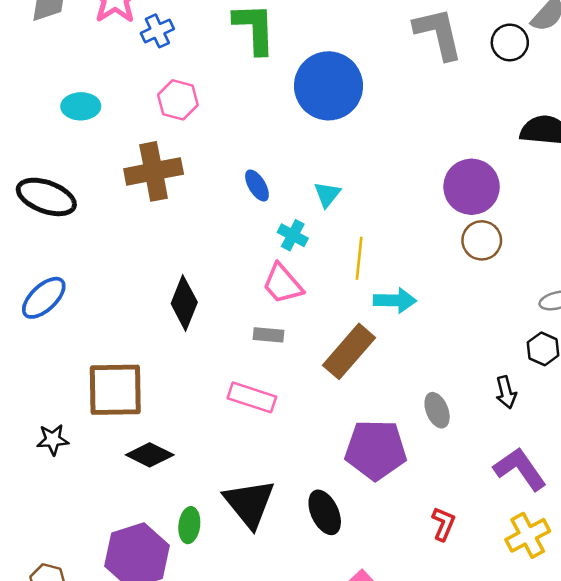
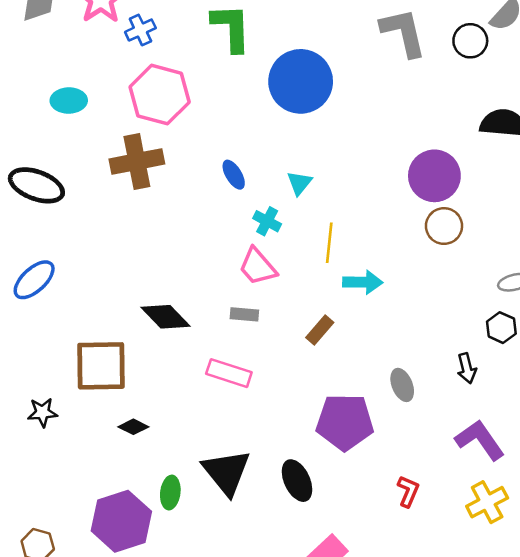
pink hexagon: (178, 100) -> (160, 95), size x1.6
black diamond: (184, 303) -> (166, 317), moved, turned -66
brown rectangle: (349, 351) -> (320, 330), size x0.6
black diamond: (150, 455) -> (133, 427), size x0.7

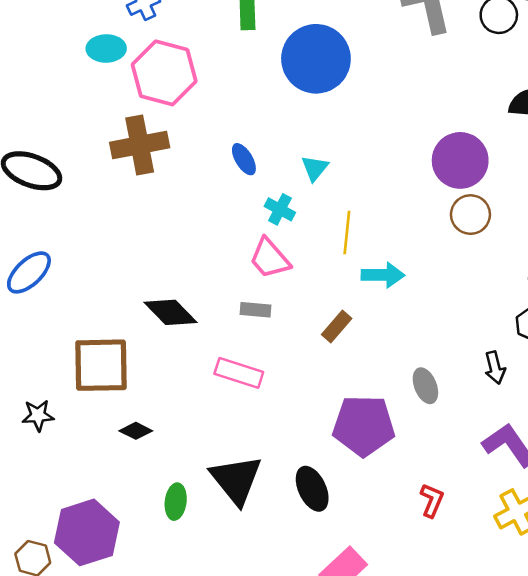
cyan ellipse: (69, 101) -> (106, 48), moved
purple hexagon: (121, 521) -> (87, 532), moved

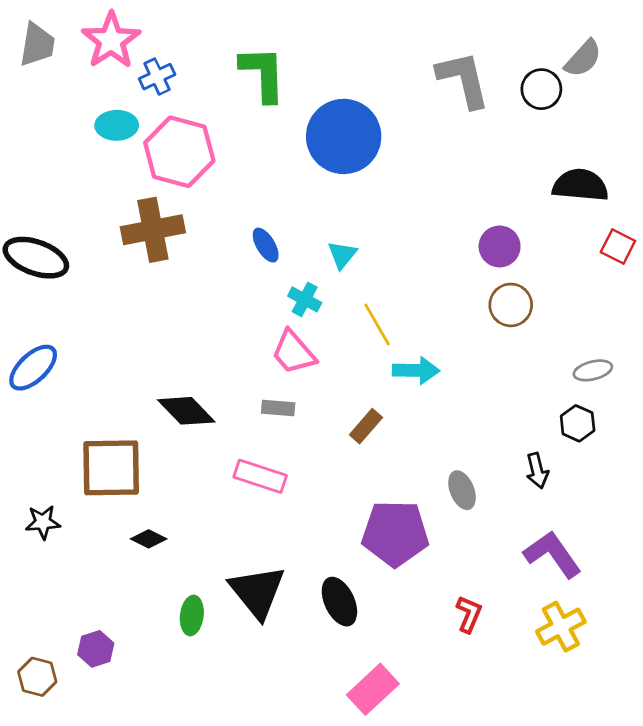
purple circle: (460, 160) -> (500, 246), size x0.7
yellow line: (347, 233) -> (377, 324), turned -36
purple hexagon: (87, 532) -> (96, 649), size x0.5

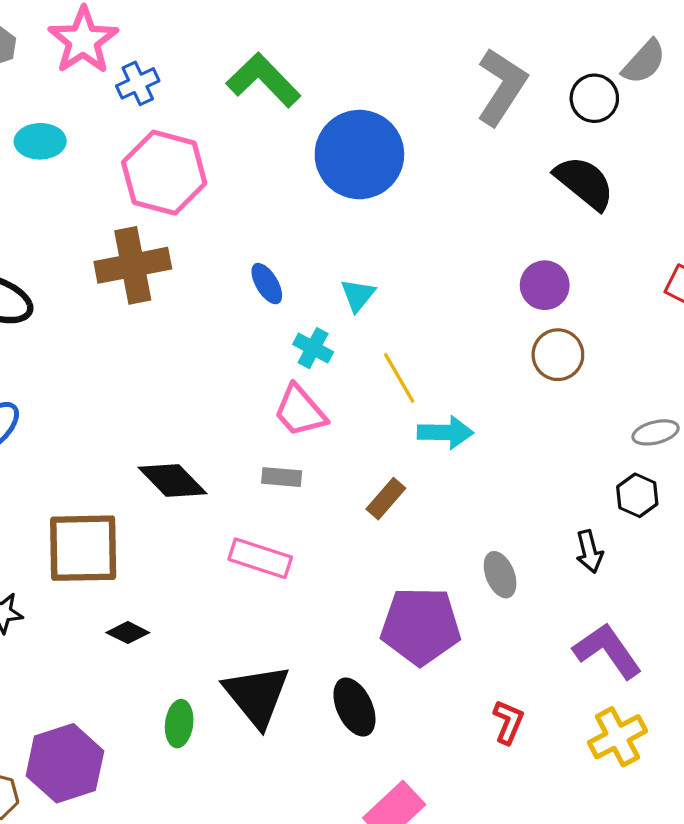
green L-shape: (263, 74) -> (263, 80), turned -42
gray L-shape: (463, 79) -> (502, 87), turned 46
cyan ellipse: (117, 125) -> (40, 141), moved
black semicircle: (580, 185) -> (584, 183), moved, turned 34
purple hexagon: (96, 649) -> (65, 763), size x1.8

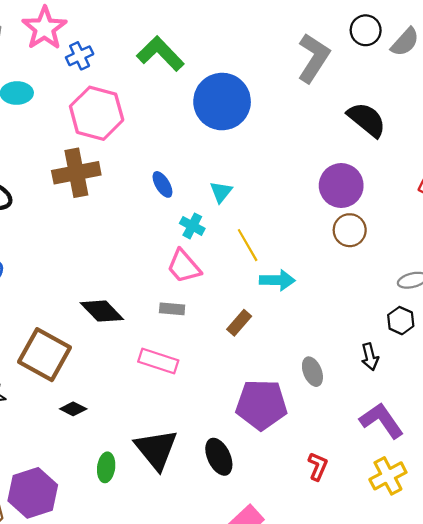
black circle: (594, 98) -> (366, 30), moved
purple circle: (545, 285) -> (341, 186), size x1.4
brown square: (83, 548) -> (44, 355), turned 30

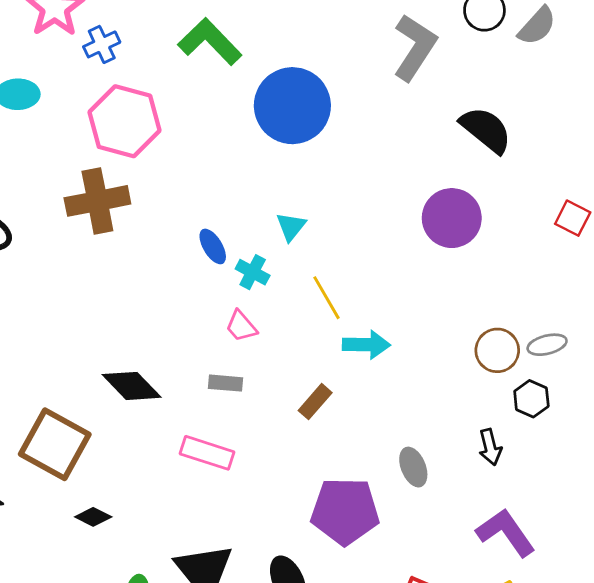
blue ellipse: (162, 184) -> (213, 246), moved
brown circle: (350, 230) -> (497, 350), moved
pink trapezoid: (184, 266) -> (241, 326), size x0.7

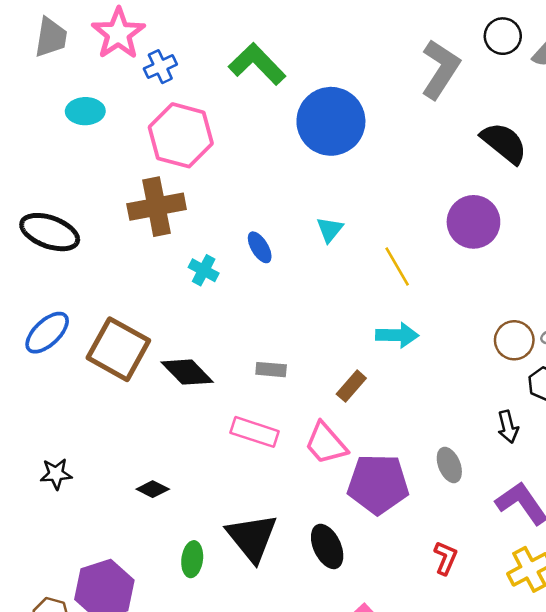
cyan cross: (253, 272) -> (204, 270), moved
yellow line: (327, 298) -> (397, 266), moved
pink trapezoid: (241, 326) -> (326, 443), moved, size x1.5
brown square: (55, 444) -> (118, 349), moved
gray ellipse: (413, 467) -> (449, 465), moved

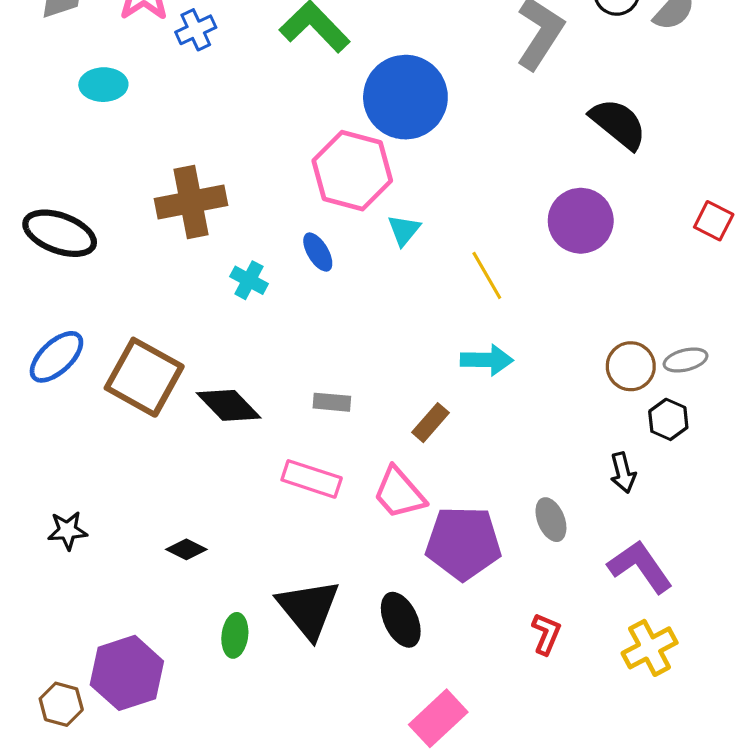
pink hexagon: (181, 135) -> (352, 171), moved

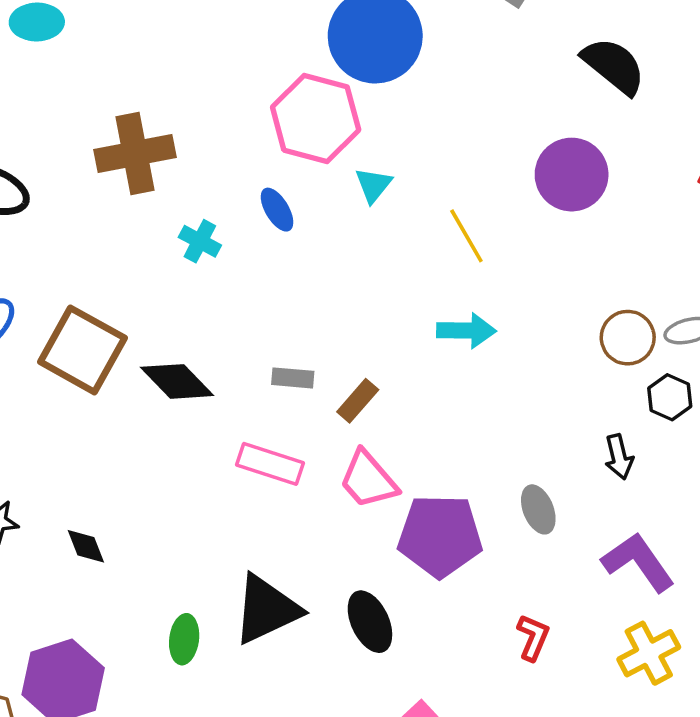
brown rectangle: (430, 423) -> (358, 401), moved
black diamond: (186, 549) -> (86, 546), moved, turned 42
black triangle: (308, 609) -> (267, 609), turned 44

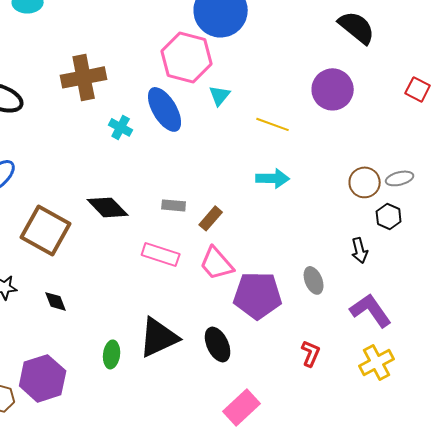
blue ellipse: (277, 210) -> (165, 109), size x1.8
yellow line: (466, 236) -> (273, 124), turned -40
brown square: (82, 350) -> (46, 230), moved

